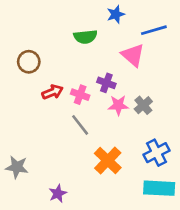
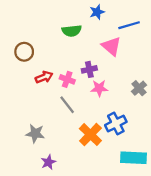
purple cross: (106, 83) -> (89, 69), turned -32
gray cross: (143, 105) -> (139, 88), moved
blue cross: (157, 153) -> (116, 124), moved
gray star: (17, 167) -> (35, 133), moved

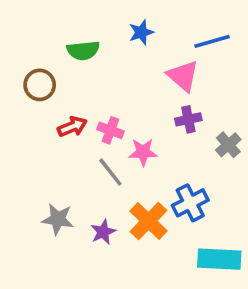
blue star: (97, 12) -> (141, 32), moved
green semicircle: (72, 31) -> (83, 50), moved
purple cross: (89, 69) -> (188, 119), moved
pink star: (99, 88) -> (143, 152), moved
purple star: (48, 162) -> (103, 232), moved

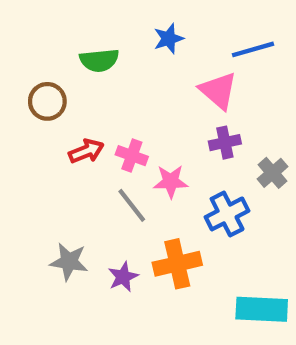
blue cross: (190, 203) -> (227, 214), moved
orange cross: (148, 221) -> (177, 264), turned 33

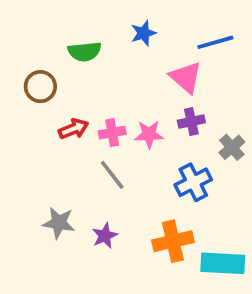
pink cross: (132, 156) -> (112, 133), turned -30
pink star: (171, 182) -> (149, 134), moved
orange cross: (177, 264) -> (173, 241), moved

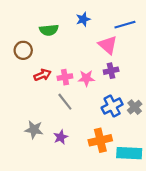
gray cross: (232, 147) -> (135, 107), moved

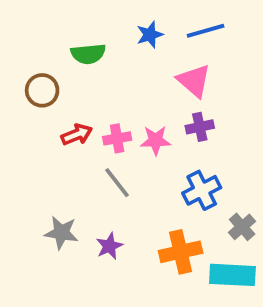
blue line: (125, 25) -> (206, 31), moved
gray cross: (135, 107) -> (242, 227), moved

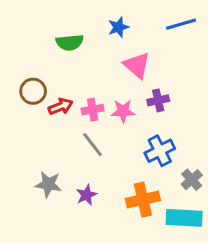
blue line: (206, 31) -> (181, 24), moved
pink triangle: (194, 81) -> (137, 65), moved
brown circle: (42, 90) -> (33, 91), moved

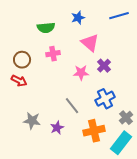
purple cross: (158, 100) -> (104, 66), turned -32
red arrow: (61, 106) -> (19, 81), moved, turned 49
pink cross: (93, 110) -> (53, 54), moved
gray line: (93, 145) -> (72, 106), moved
cyan rectangle: (184, 218) -> (121, 143), turned -55

